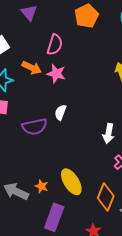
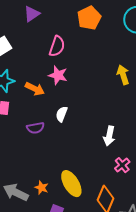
purple triangle: (29, 13) -> (32, 14), turned 36
orange arrow: (32, 68) -> (35, 89), moved
purple semicircle: (35, 127) -> (35, 128), size x0.7

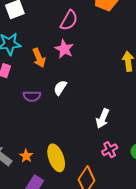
orange arrow: (35, 89) -> (39, 58), turned 30

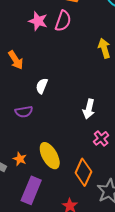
pink semicircle: (69, 20) -> (63, 21), moved
pink star: (64, 49) -> (38, 21), moved
purple semicircle: (32, 96) -> (24, 112), moved

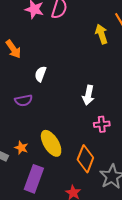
pink cross: (101, 138) -> (102, 124), turned 35

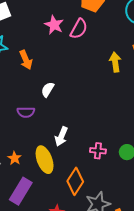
white arrow: (88, 95) -> (61, 136), moved

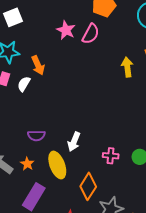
white semicircle: (48, 90) -> (24, 84), moved
purple semicircle: (26, 112) -> (36, 136), moved

